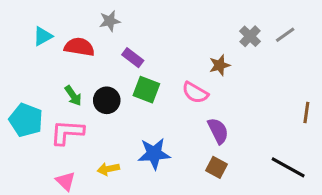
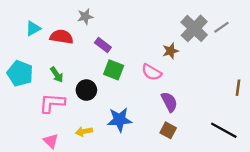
gray cross: (250, 36) -> (194, 28), size x1.6
black circle: (107, 100) -> (86, 90), moved
cyan pentagon: (26, 120) -> (20, 73), moved

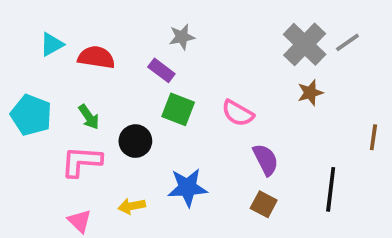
gray star: (85, 17) -> (182, 37), moved
brown star: (170, 51) -> (310, 93), moved
black line: (224, 130) -> (331, 189), moved, turned 68

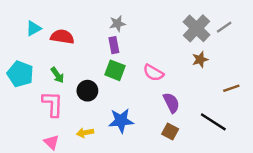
purple rectangle: (161, 70) -> (114, 45), moved, turned 42
brown line: (373, 137) -> (231, 88), moved, turned 63
pink L-shape: (81, 161) -> (53, 104), turned 88
black line: (331, 189) -> (213, 122), turned -64

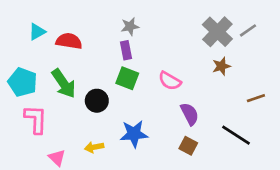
green arrow: (57, 75) -> (64, 83), size x1.6
pink L-shape: (53, 104) -> (36, 119), moved

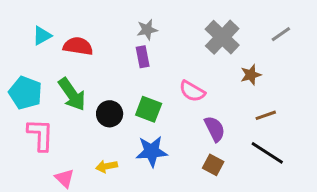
gray cross: (217, 32) -> (222, 37), moved
green square: (127, 78) -> (149, 109), moved
brown line: (256, 98) -> (266, 115), moved

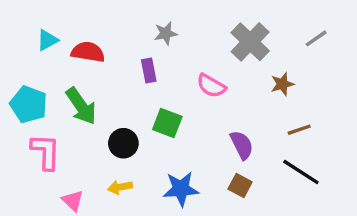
purple rectangle: (143, 57) -> (149, 71), moved
pink semicircle: (192, 91) -> (211, 86), moved
black circle: (110, 114) -> (123, 143), moved
blue star: (152, 151) -> (181, 189), moved

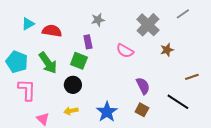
gray line: (316, 38) -> (183, 14), moved
green square: (167, 123) -> (79, 61), moved
brown line: (299, 130) -> (192, 77), moved
blue star: (181, 189) -> (107, 112), turned -30

